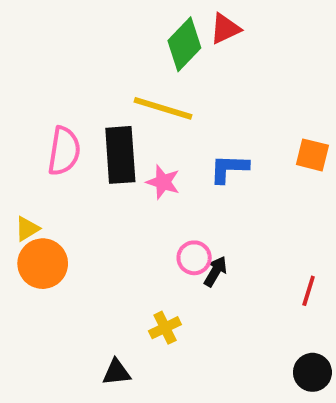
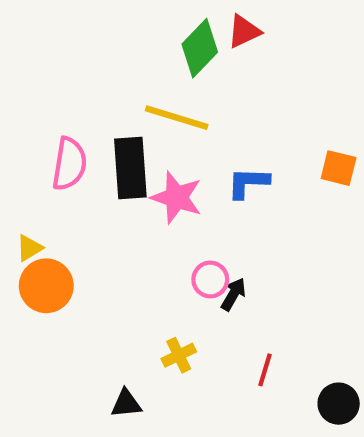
pink star: (163, 182) -> (177, 197), size x1.4
red line: (309, 291) -> (265, 370), moved

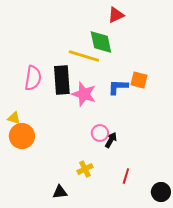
green diamond: (200, 48) -> (101, 42), moved, turned -56
orange square: (339, 168) -> (139, 80), moved
yellow triangle: (29, 248) -> (14, 118), turned 48

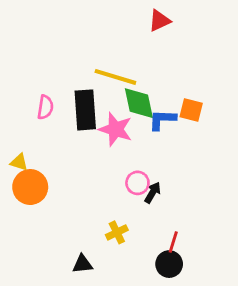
green diamond: (101, 42) -> (139, 103), moved
pink semicircle: (33, 78) -> (45, 107), size x0.7
black circle: (161, 192) -> (169, 264), moved

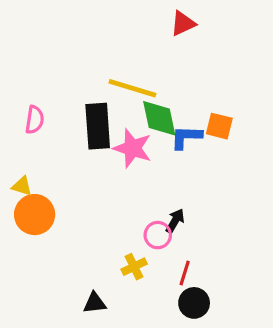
pink semicircle: (45, 107) -> (35, 120), moved
pink circle: (137, 183) -> (158, 235), moved
red line: (173, 242) -> (185, 273), moved

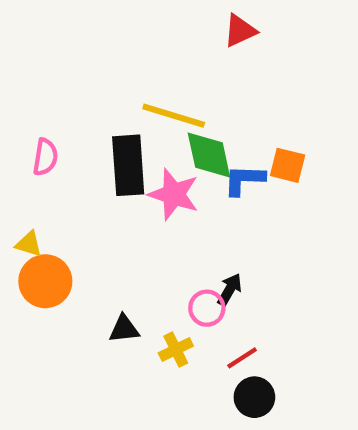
red line: (185, 273) -> (242, 358), turned 40
black triangle: (95, 303) -> (124, 329), moved

